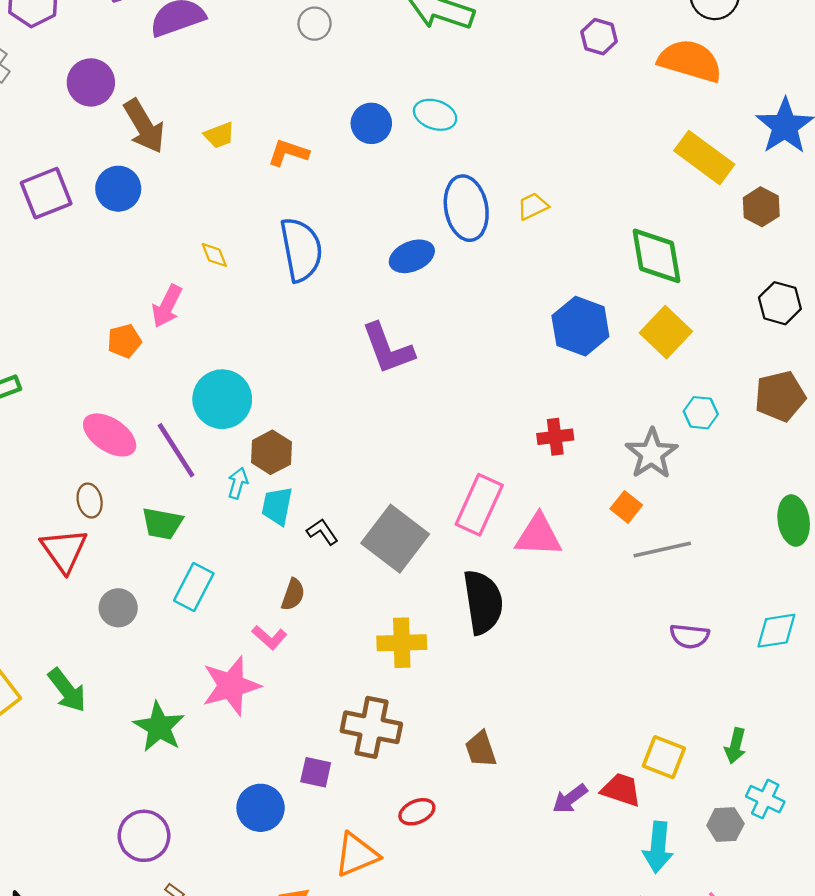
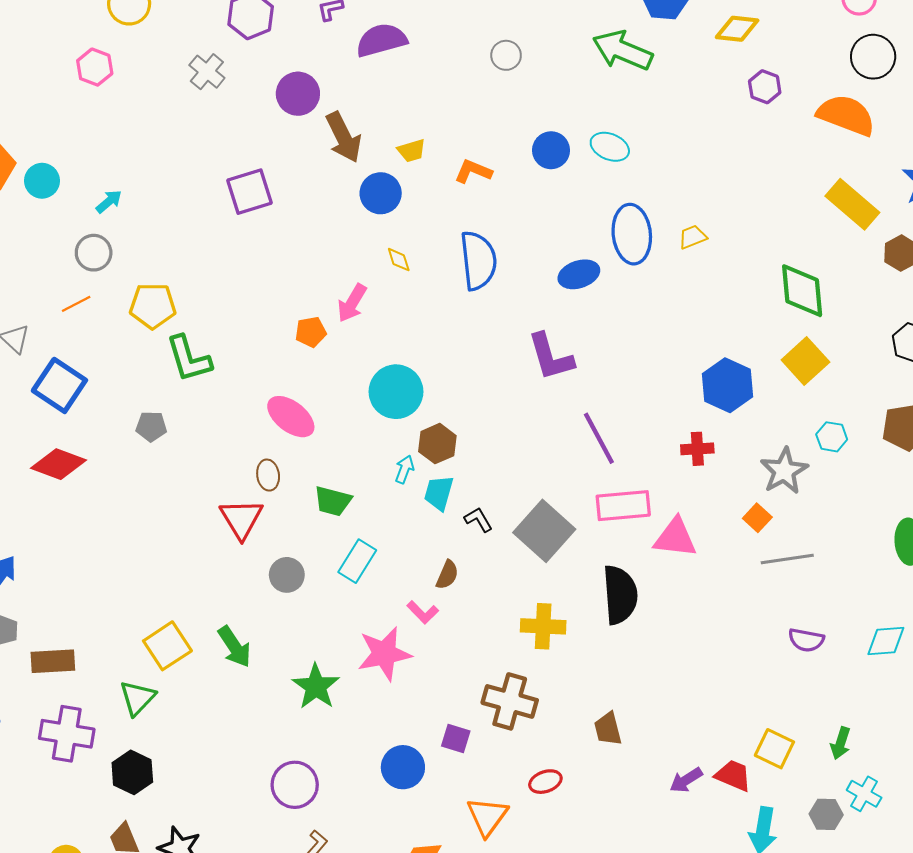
blue circle: (118, 189) -> (381, 193), moved
blue hexagon: (580, 326) -> (727, 385), moved
purple line: (176, 450) -> (599, 438), moved
pink rectangle: (479, 505) -> (623, 506), turned 56
orange triangle: (356, 855) -> (487, 816), turned -36

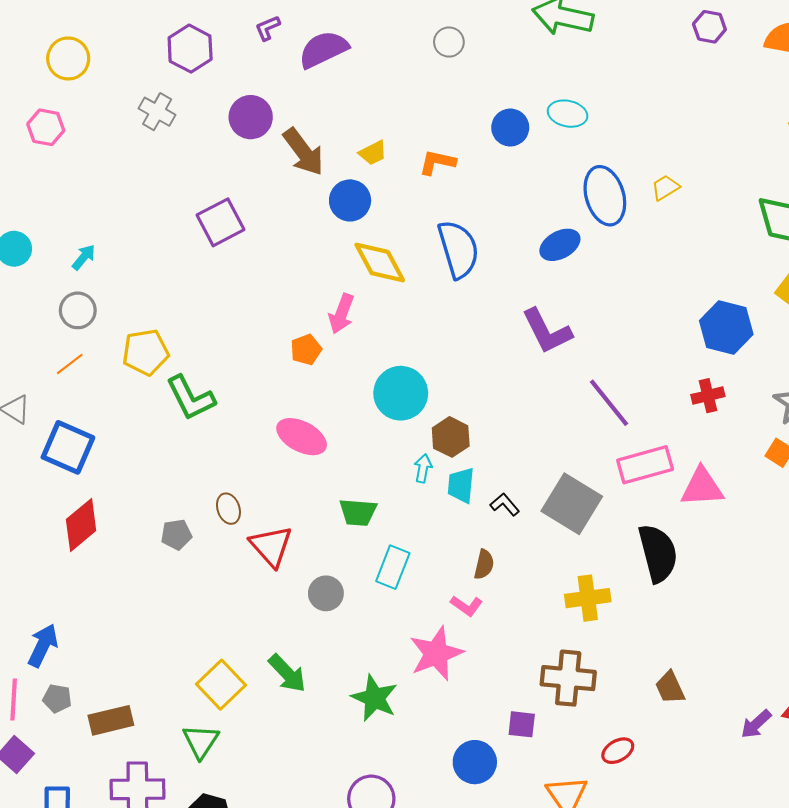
yellow diamond: (399, 260) -> (380, 263), size x2.0
gray pentagon: (151, 426) -> (176, 534), moved
red diamond: (58, 464) -> (81, 525), turned -50
brown ellipse: (268, 475) -> (228, 509), moved

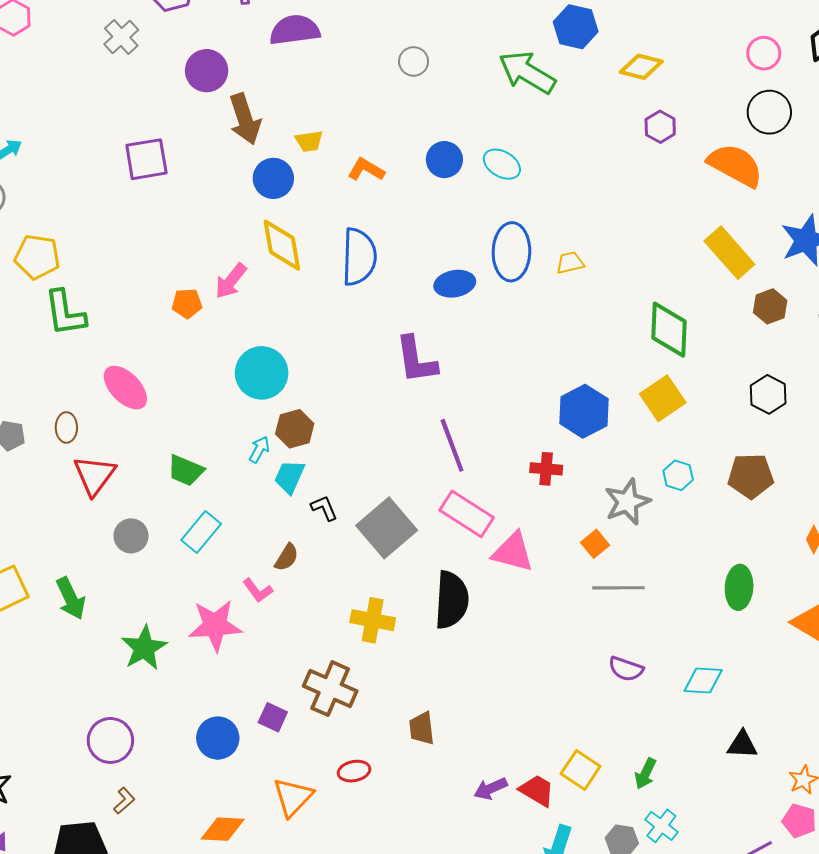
pink ellipse: (302, 437) -> (125, 388), moved
pink rectangle: (645, 465) -> (467, 514), turned 30

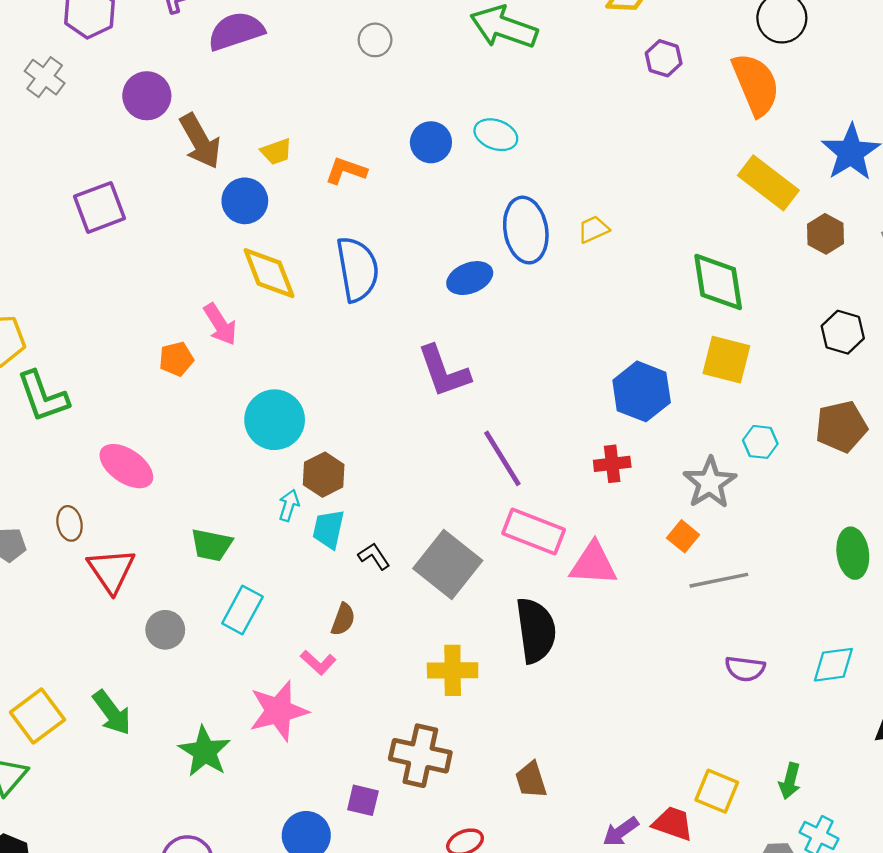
orange semicircle: (735, 165) -> (756, 84), turned 50
pink arrow: (231, 281) -> (220, 324), turned -60
yellow square: (663, 398) -> (726, 360), turned -30

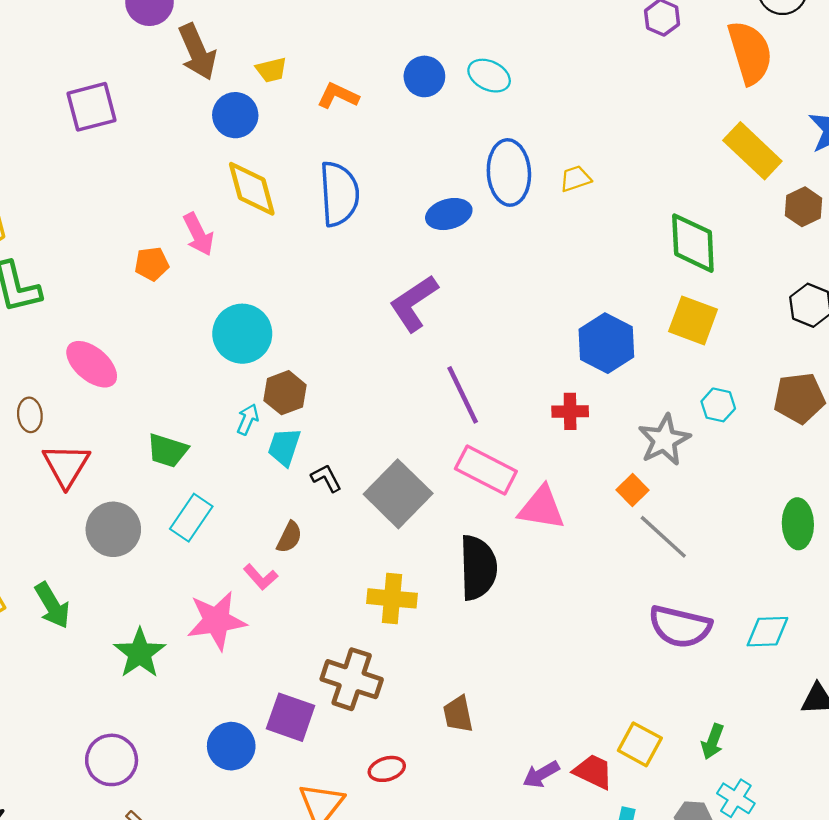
purple L-shape: (444, 371) -> (414, 303), turned 70
gray line: (719, 580) -> (663, 537), turned 48
gray circle: (165, 630) -> (113, 529), size x1.4
purple semicircle: (745, 669) -> (680, 627), size x1.6
purple square: (363, 800) -> (291, 717), size x1.5

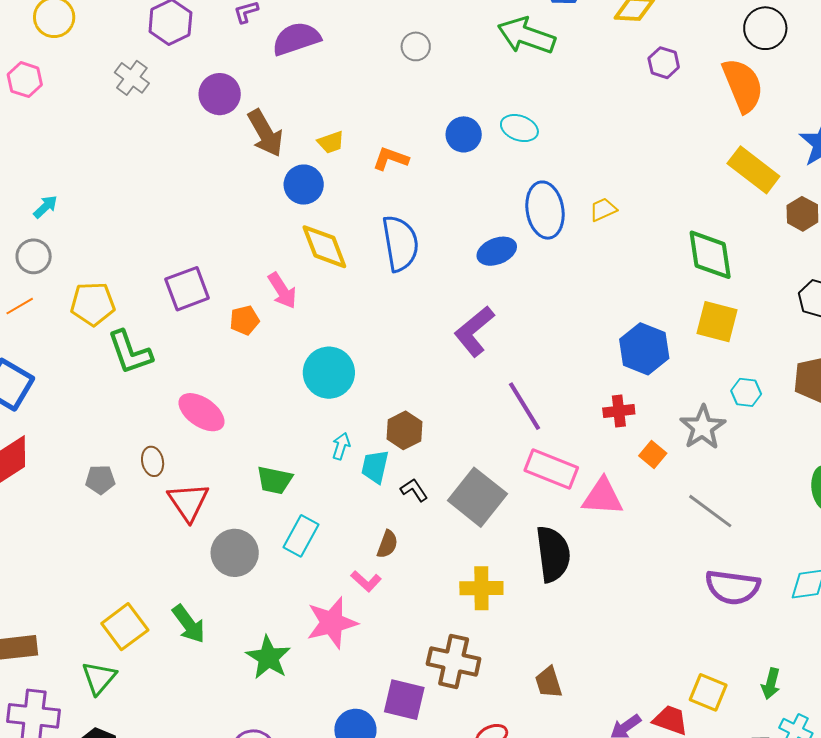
purple square: (91, 107) -> (187, 289), moved
brown hexagon: (285, 393) -> (404, 430), moved
orange square: (633, 490) -> (653, 455), moved

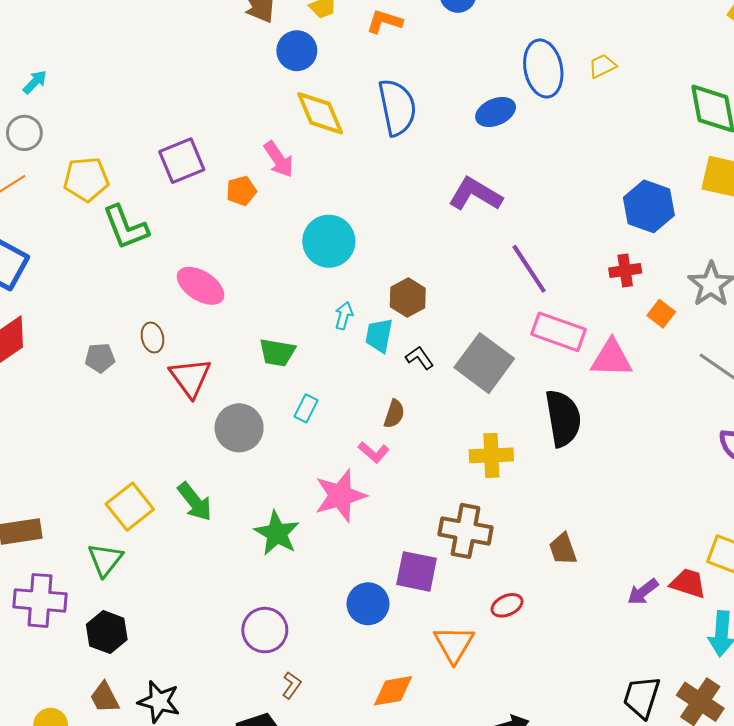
purple L-shape: (474, 331) -> (475, 194), turned 72
cyan rectangle: (301, 536) -> (306, 408), size x0.7

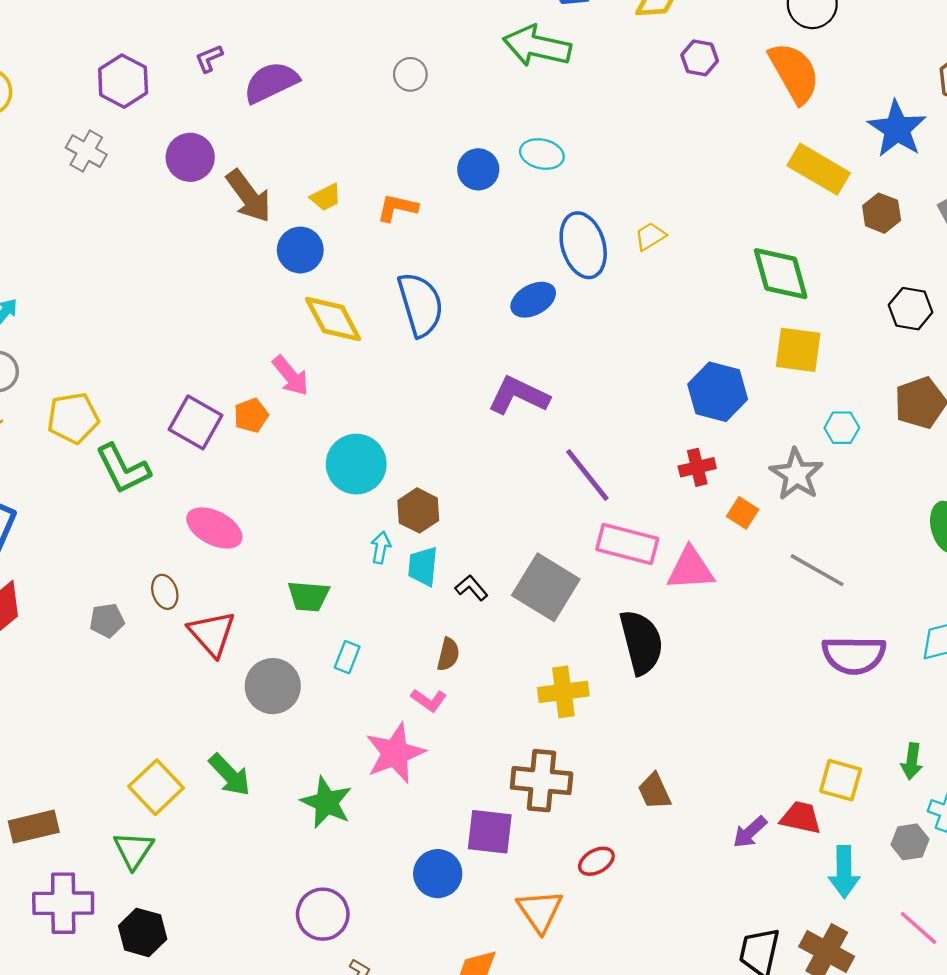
purple square: (182, 161) -> (196, 422), moved, turned -33
brown hexagon: (408, 297) -> (418, 510), moved

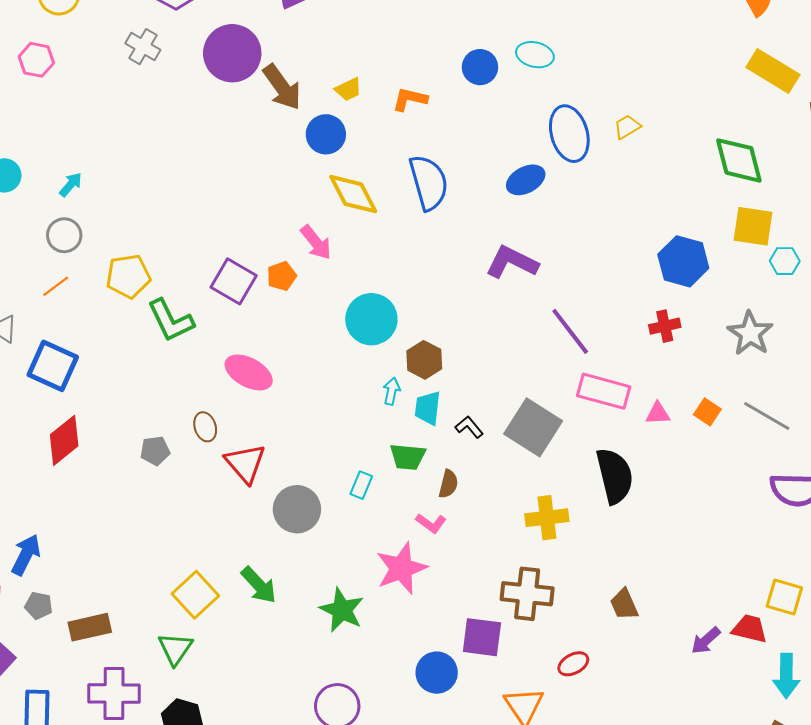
purple circle: (190, 157) -> (232, 53), size x1.4
cyan hexagon: (842, 428) -> (785, 261), moved
orange square: (743, 513) -> (707, 412), moved
pink triangle: (691, 569) -> (658, 413), size x0.6
green trapezoid: (309, 596) -> (408, 457), moved

